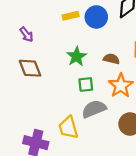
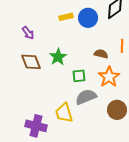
green star: (77, 57) -> (58, 57), moved

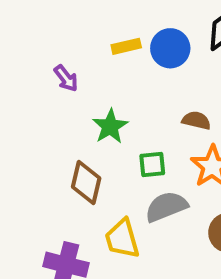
purple arrow: (28, 33) -> (66, 78), moved
brown diamond: (31, 62) -> (86, 183), moved, turned 35

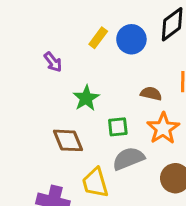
yellow rectangle: (126, 46) -> (98, 38), turned -40
brown diamond: (86, 183) -> (68, 140), turned -36

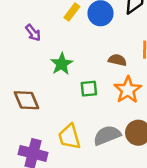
brown diamond: (68, 140) -> (27, 100), moved
gray semicircle: (128, 159) -> (107, 135), moved

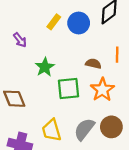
green square: (89, 89) -> (68, 89), size x1.5
gray semicircle: (107, 135) -> (84, 129), turned -30

